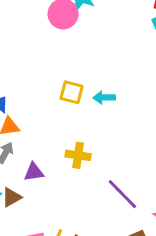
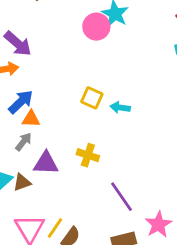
purple triangle: (34, 172) -> (46, 163), size x1.4

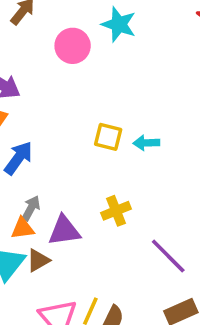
pink circle: (96, 27) -> (73, 46), moved
orange triangle: (31, 119) -> (23, 228), moved
yellow cross: (88, 155) -> (116, 211), turned -30

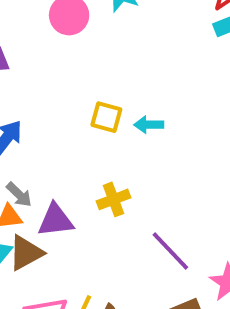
gray arrow: (31, 208) -> (19, 195), turned 105
brown triangle: (38, 260) -> (26, 253), size x1.4

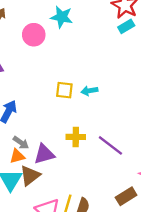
yellow cross: (113, 199) -> (76, 137), turned 30
purple line: (170, 251) -> (110, 145), moved

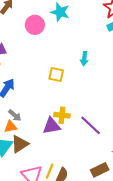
cyan arrow: (89, 91) -> (84, 59), moved, turned -80
purple triangle: (44, 154) -> (52, 126), moved

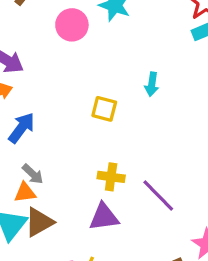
purple triangle: (52, 126) -> (104, 217), moved

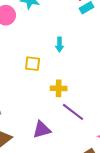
yellow cross: (111, 177) -> (59, 88), moved

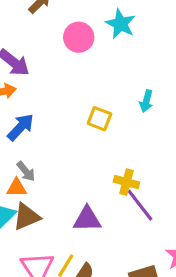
yellow cross: (59, 88) -> (126, 182), moved

